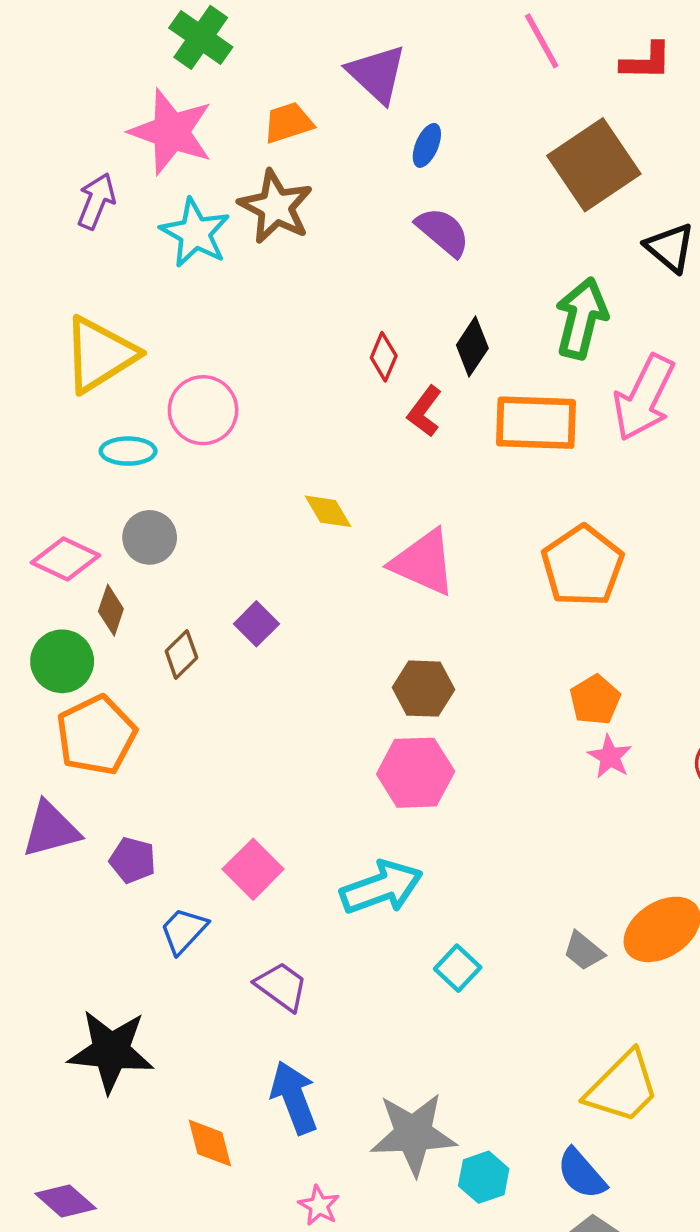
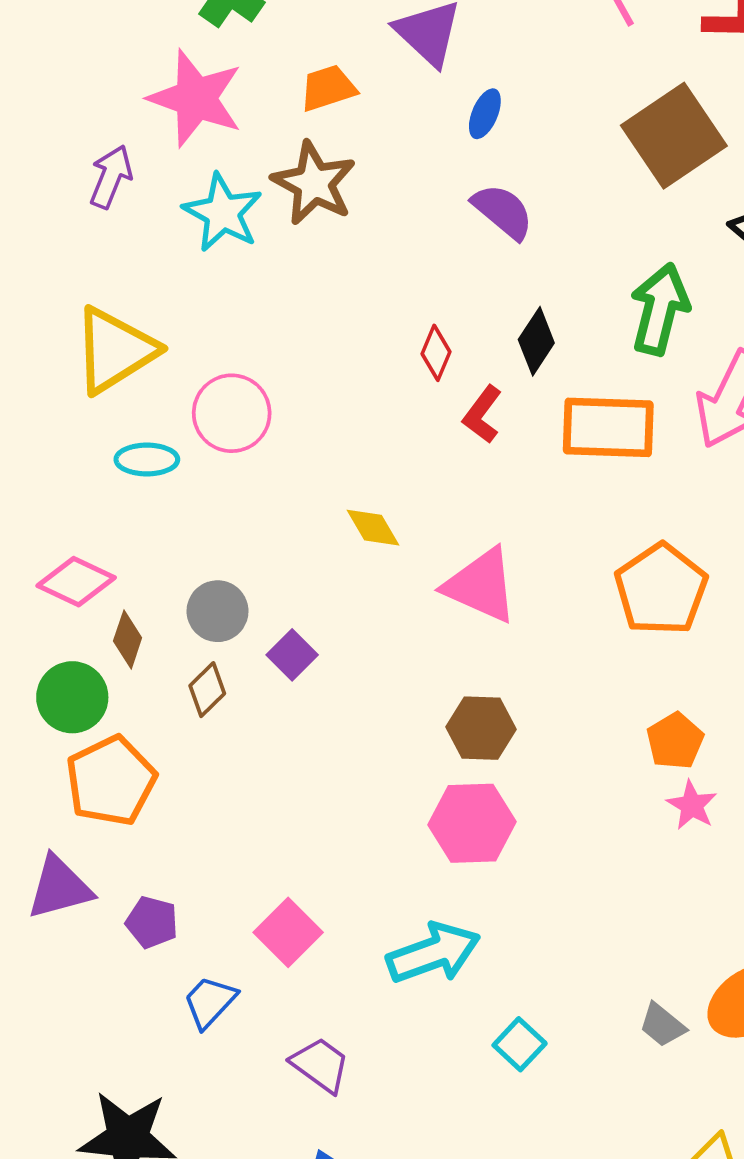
gray circle: (150, 537) -> (218, 611), moved

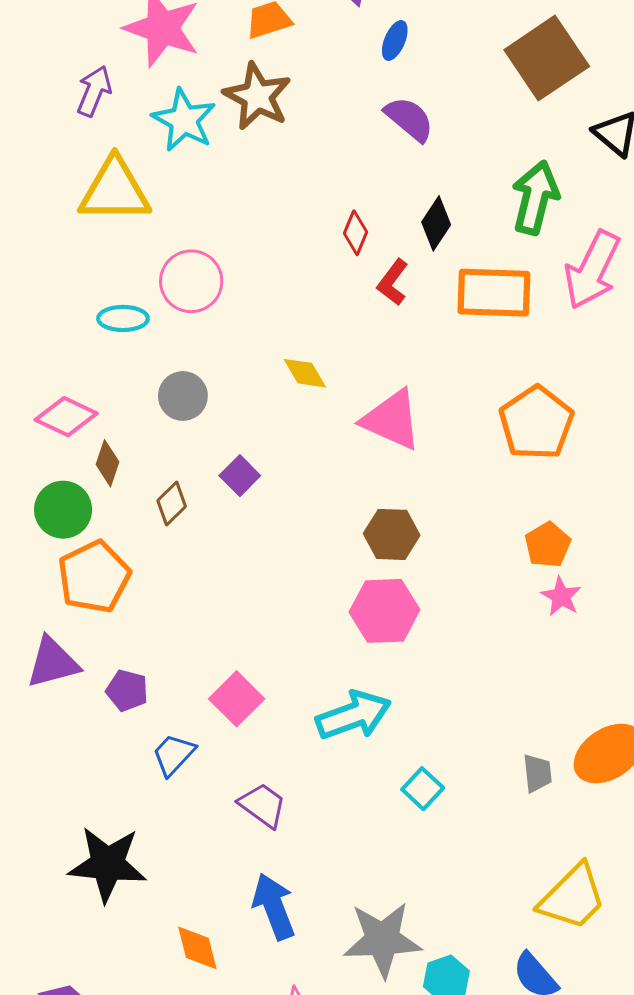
yellow triangle: (115, 350) -> (115, 190), moved, turned 32
gray circle: (218, 611) -> (183, 396), moved
gray trapezoid: (662, 1025) -> (537, 773), turned -135

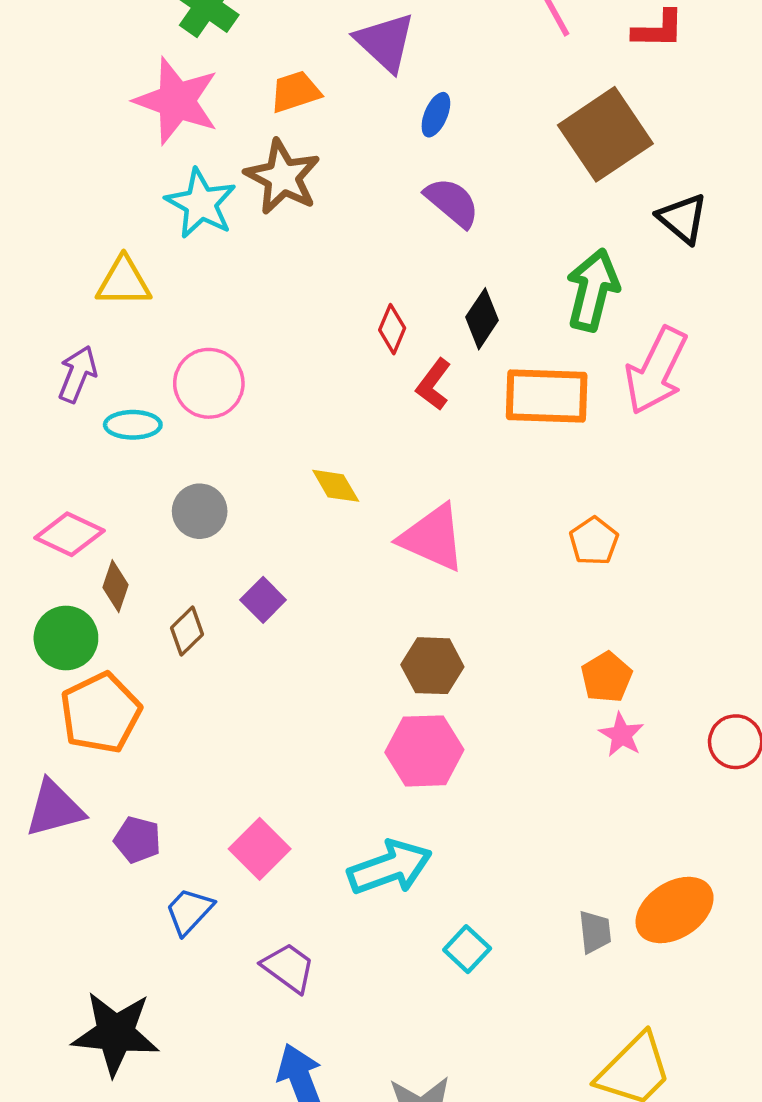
purple arrow: (94, 91) -> (77, 374), moved
yellow triangle: (115, 190) -> (124, 282), size x0.7
orange pentagon: (536, 423) -> (594, 541), size x0.6

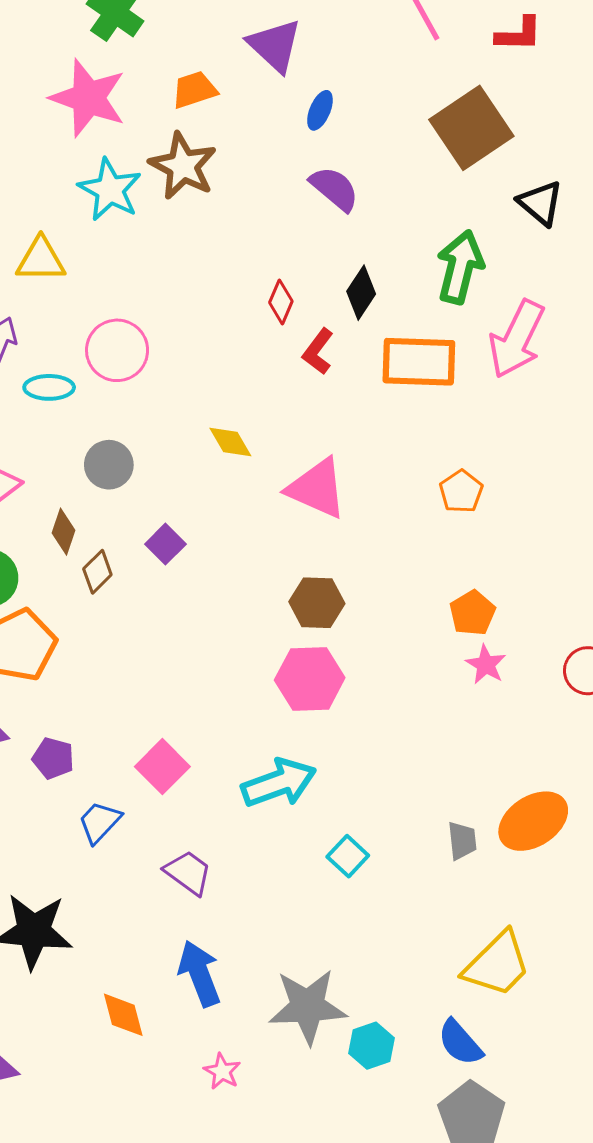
brown diamond: (115, 586) -> (63, 532), moved

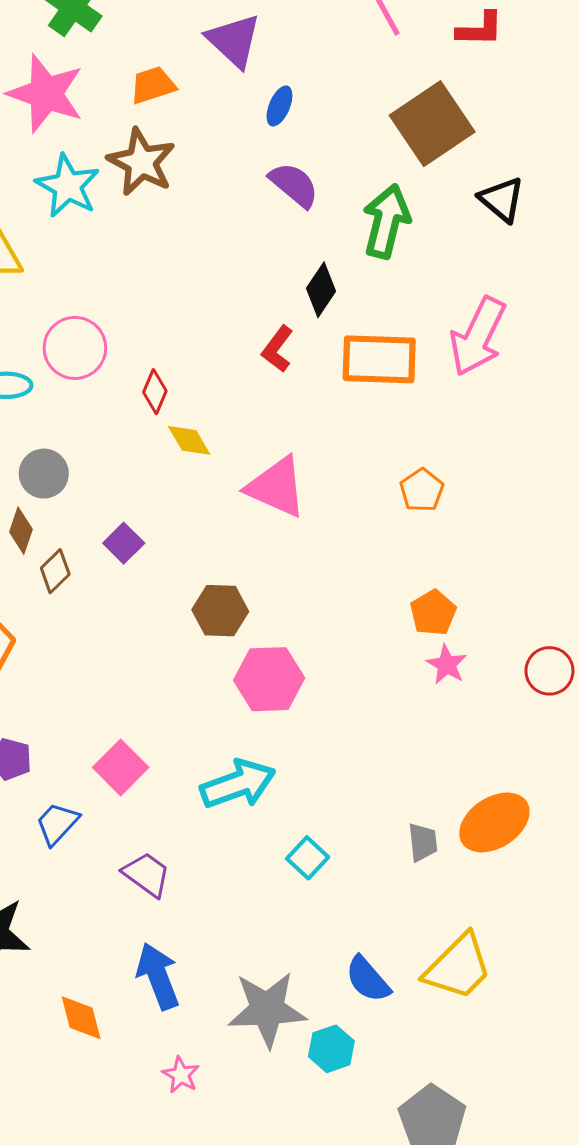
green arrow: (460, 267) -> (386, 221), moved
red diamond: (281, 302) -> (155, 392), moved
gray circle: (109, 465) -> (44, 474), moved
brown hexagon: (317, 603) -> (220, 611), moved
blue semicircle: (460, 1043) -> (368, 979), moved

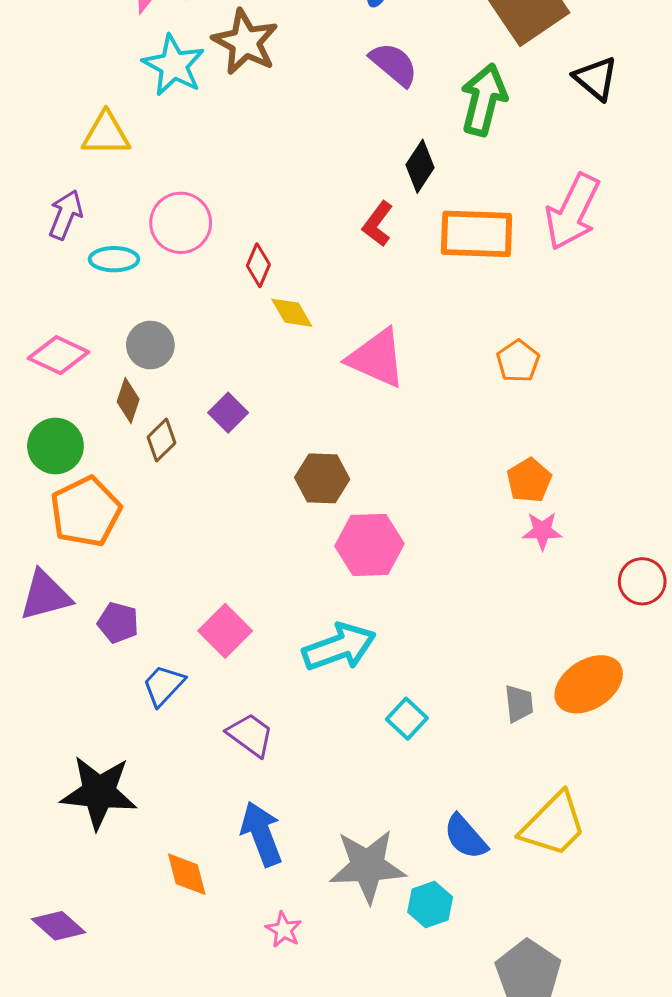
pink star: (447, 665) -> (542, 531), turned -30
red circle: (549, 671) -> (642, 581), moved

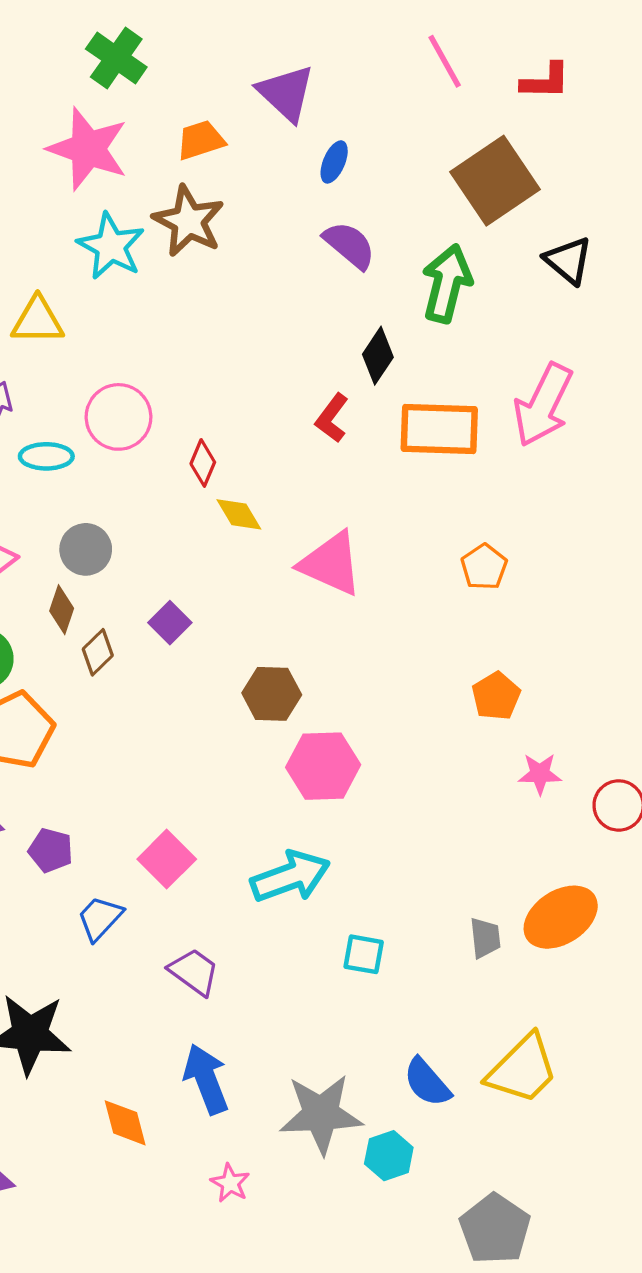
pink star: (542, 531) -> (540, 774), moved
cyan square: (407, 719) -> (364, 954), turned -33

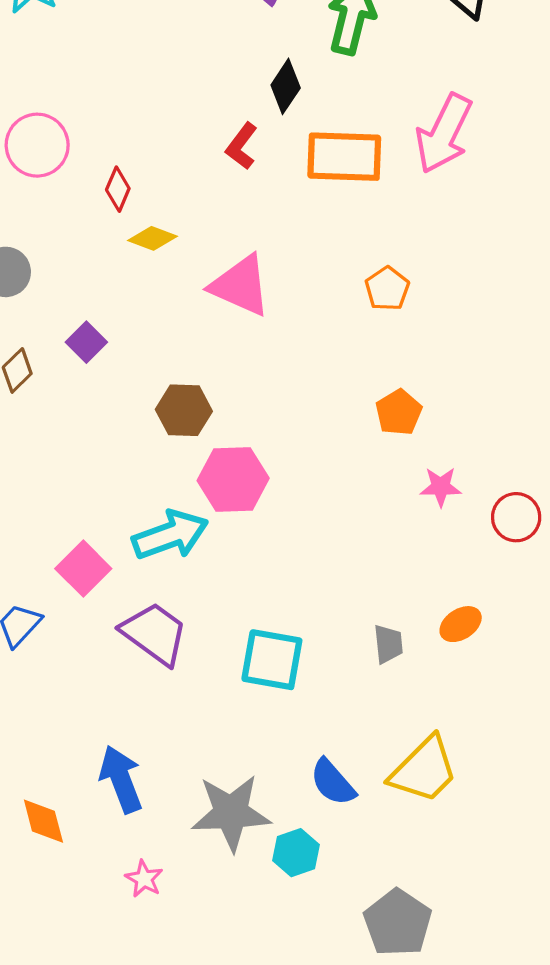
yellow diamond: (239, 514) -> (152, 238), turned -39
cyan arrow: (290, 877) -> (170, 535), moved
orange ellipse: (561, 917) -> (461, 624), size x0.6
cyan square: (364, 954) -> (272, 660), size x1.6
purple trapezoid: (194, 972) -> (155, 634), moved, size x1.4

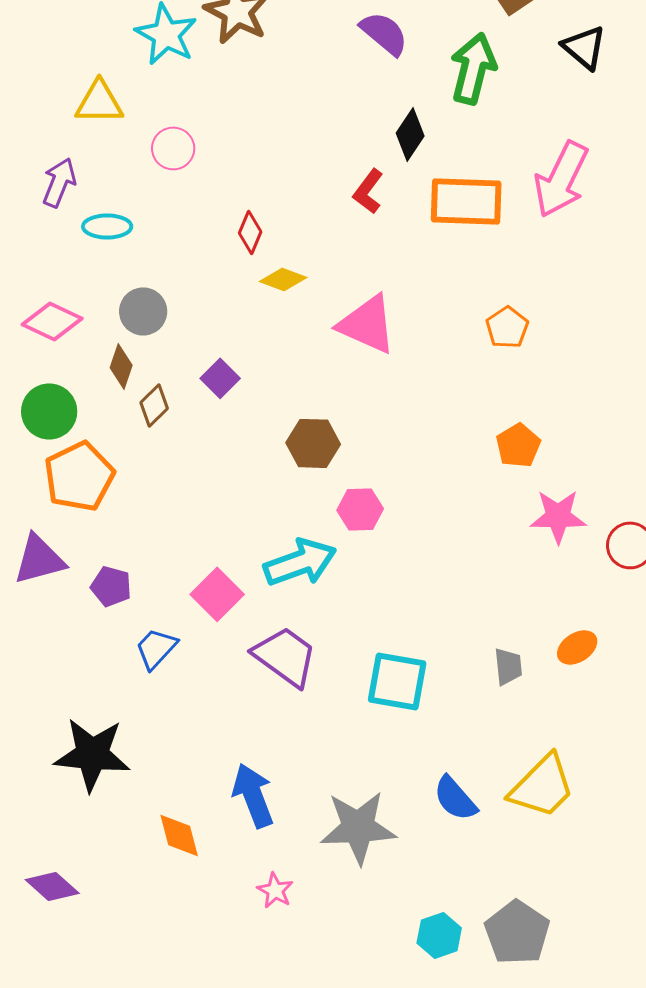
pink circle: (37, 145) -> (173, 148), moved, size x0.7
pink hexagon: (233, 479) -> (360, 509), size x0.7
pink star: (441, 487) -> (558, 516), size x1.4
cyan hexagon: (296, 853) -> (439, 935), moved

